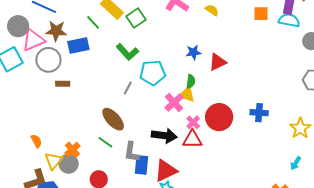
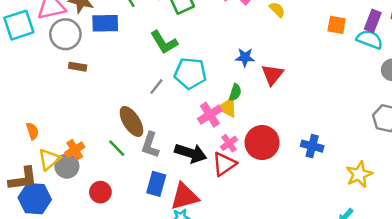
red triangle: (218, 62) -> (272, 75), turned -36
red triangle: (192, 139) -> (224, 164), turned -45
gray L-shape: (131, 152) -> (150, 145), moved

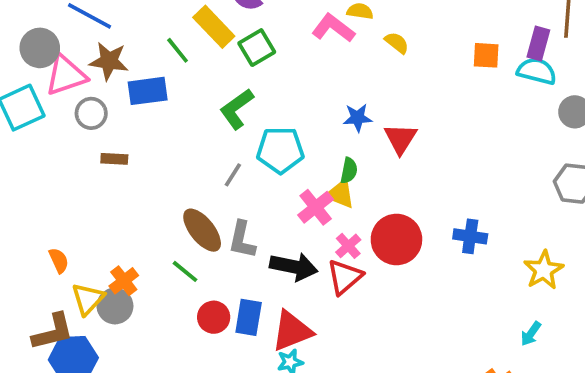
gray circle: (65, 34) -> (91, 113), size x0.7
green L-shape: (164, 42) -> (237, 109), turned 92
gray L-shape: (150, 145) -> (242, 240), moved
red circle: (100, 192) -> (214, 317), moved

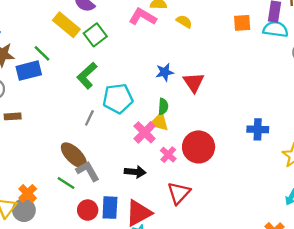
green line: (178, 50) -> (42, 53), moved
blue cross: (470, 236) -> (258, 129), moved
gray L-shape: (242, 240) -> (88, 171), moved, turned 145
black arrow: (294, 267) -> (135, 172), size x0.7
red triangle: (345, 277) -> (179, 193), moved

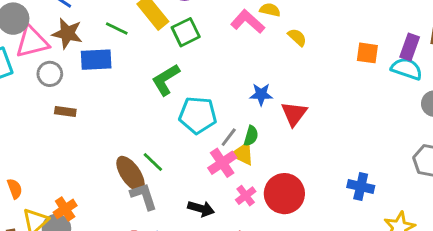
green line: (42, 53) -> (117, 29), moved, turned -30
gray line: (89, 118) -> (229, 137), moved
green line: (66, 183) -> (153, 162), moved

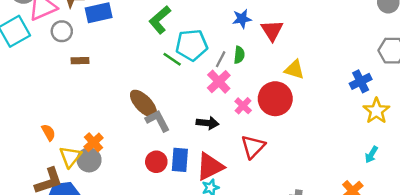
yellow triangle: (243, 154) -> (294, 70), moved
green line: (153, 162) -> (172, 59), moved
blue cross: (361, 186) -> (361, 81), moved, turned -30

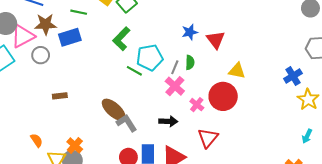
brown rectangle: (80, 61) -> (60, 96), moved

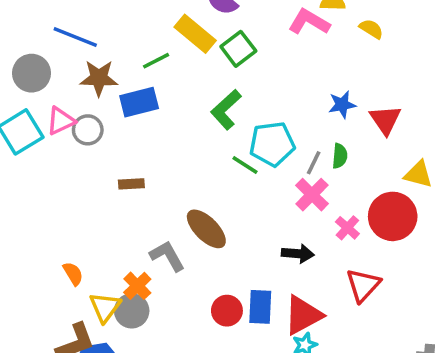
green line: (79, 12) -> (156, 61), turned -42
pink triangle: (23, 36) -> (61, 121), moved, size x0.7
brown rectangle: (60, 96) -> (131, 184), moved
gray L-shape: (127, 123) -> (167, 256), moved

